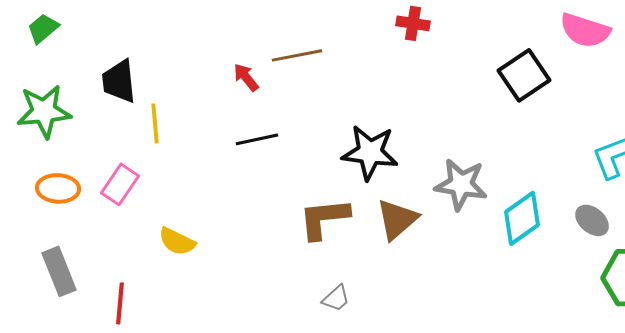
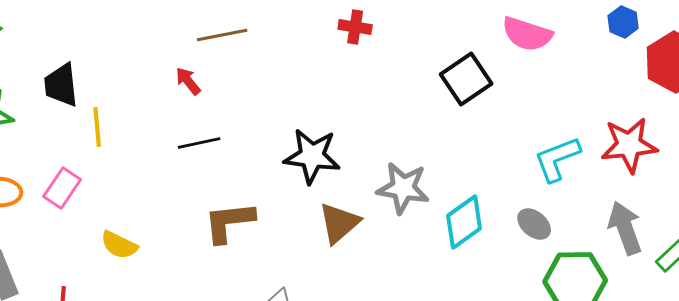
brown line: (297, 55) -> (222, 35), moved
brown L-shape: (324, 218) -> (229, 222), moved

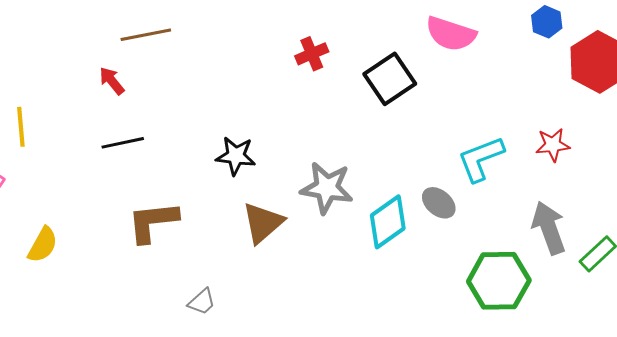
red cross: (355, 27) -> (312, 54), moved, turned -32
red star: (629, 145) -> (553, 145), size x0.6
black star: (312, 156) -> (236, 156), size x0.7
gray ellipse: (534, 224) -> (439, 203), moved
yellow semicircle: (119, 245) -> (43, 245), turned -87

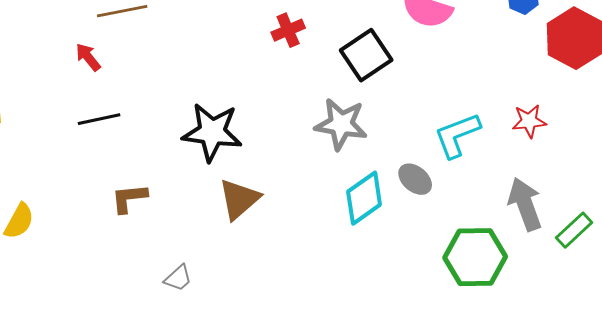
black star: (236, 156) -> (212, 132), size x1.5
gray star: (327, 188) -> (341, 124), moved
brown L-shape: (153, 222) -> (129, 198), size x0.7

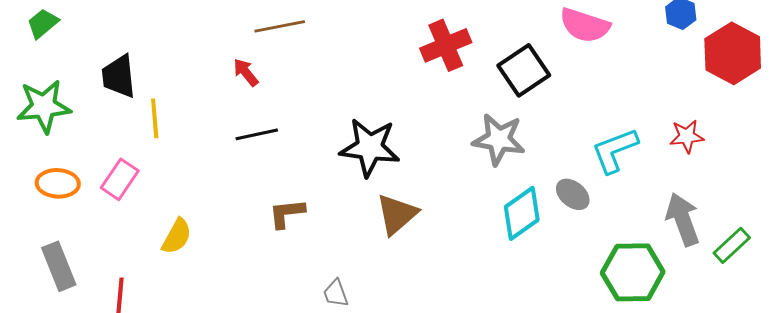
red cross: (288, 30) -> (446, 45), size x1.5
gray trapezoid: (178, 278) -> (336, 293), turned 112

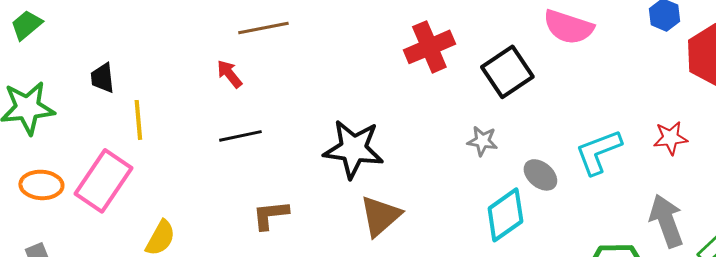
black trapezoid: (119, 76) -> (102, 78), size x0.7
gray star: (499, 139) -> (482, 141), size x0.6
pink rectangle: (120, 179) -> (103, 181), size x1.5
gray ellipse: (573, 194) -> (540, 175), moved

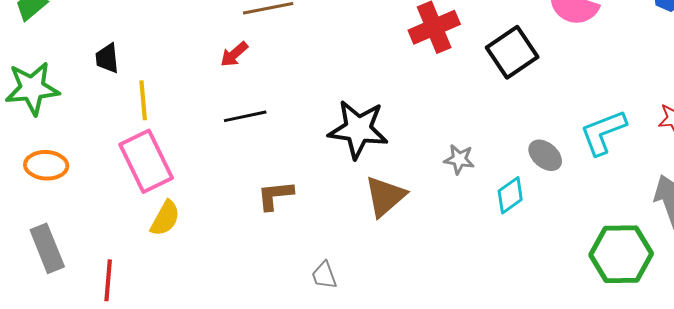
red arrow: (229, 74) -> (234, 54), turned -92
gray star: (482, 141) -> (459, 159), moved
pink rectangle: (103, 181) -> (146, 161), moved, turned -60
cyan diamond: (505, 215) -> (510, 195), size x0.7

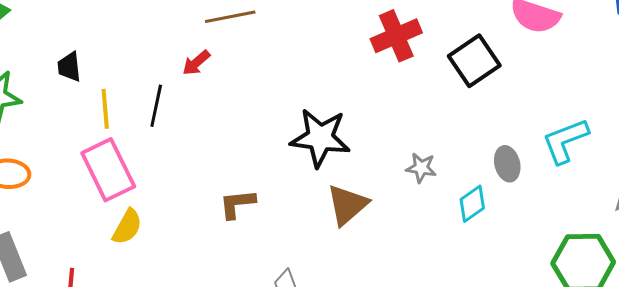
black line: (245, 116) -> (156, 106), moved, turned -66
gray ellipse: (545, 155) -> (507, 164), turned 36

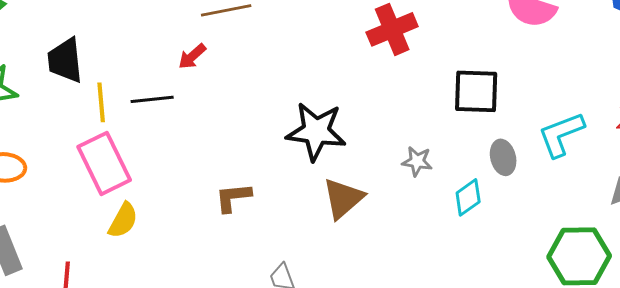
black square: (474, 61) -> (476, 91), moved, turned 36
black trapezoid: (69, 67) -> (65, 60), size x1.5
black line: (156, 106) -> (152, 99), turned 72

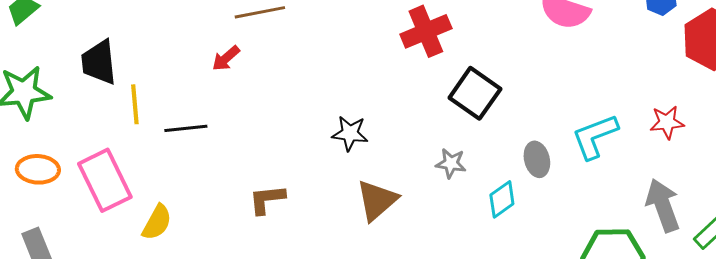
black square: (476, 91) -> (475, 93), moved, turned 33
black line: (152, 99) -> (186, 128), moved
black star: (316, 131) -> (350, 133), size x0.6
pink rectangle: (104, 163) -> (105, 180), moved

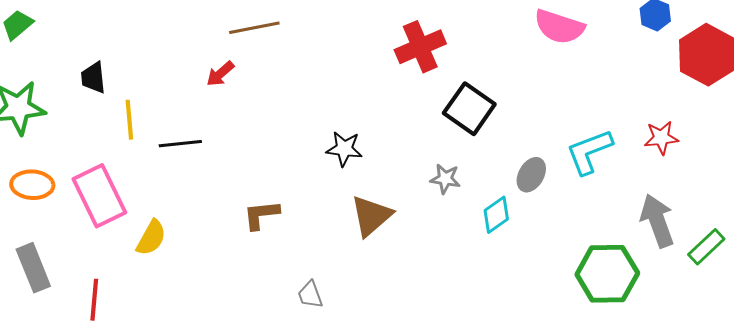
black trapezoid: (99, 62) -> (93, 78), size x0.7
gray ellipse: (537, 159) -> (531, 175), turned 44

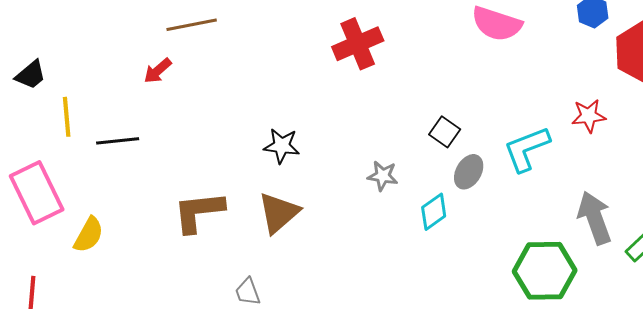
black trapezoid: (93, 78) -> (31, 75), turned -124
black square: (469, 109) -> (445, 132), moved, size x0.6
red star: (661, 138) -> (589, 116), moved
brown L-shape: (261, 215) -> (199, 212), size x1.4
brown triangle: (371, 216) -> (279, 213), moved

